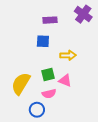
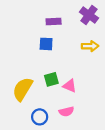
yellow arrow: (68, 55) -> (90, 46), moved
pink semicircle: (49, 94) -> (66, 112), moved

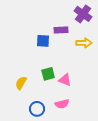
purple rectangle: (54, 21) -> (61, 30), moved
yellow semicircle: (22, 89) -> (21, 83), size x0.6

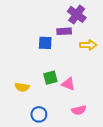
purple cross: (83, 14) -> (77, 14), moved
yellow semicircle: (21, 83) -> (22, 87), turned -112
pink semicircle: (62, 104) -> (79, 110), moved

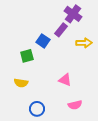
purple rectangle: (64, 31) -> (61, 30), turned -48
blue square: (45, 43) -> (43, 41), turned 32
green square: (50, 78) -> (27, 56), moved

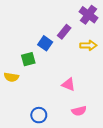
purple cross: (73, 14) -> (88, 15), moved
yellow semicircle: (21, 83) -> (11, 77), moved

